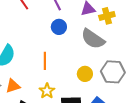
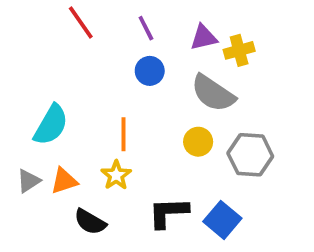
yellow circle: (85, 74) -> (198, 142), moved
yellow star: (47, 91) -> (116, 175), moved

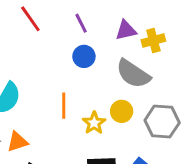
yellow star: (116, 175) -> (94, 123), moved

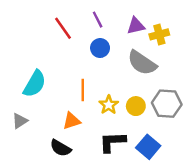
red line: (30, 19) -> (63, 28), moved
yellow circle: (122, 111) -> (136, 106), moved
orange triangle: (17, 142) -> (72, 121), moved

